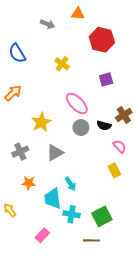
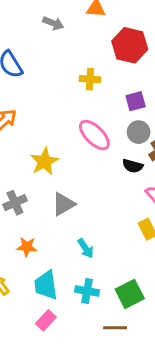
yellow cross: (62, 64) -> (90, 79), moved, turned -32
gray circle: (81, 128) -> (139, 132), moved
cyan trapezoid: (53, 199) -> (46, 285), moved

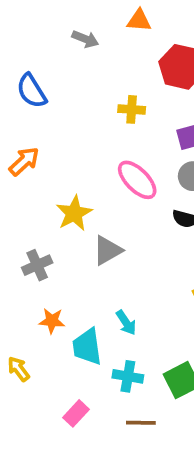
gray triangle: (64, 204) -> (108, 250), moved
cyan trapezoid: (46, 285) -> (87, 347), moved
brown line: (115, 328) -> (141, 423), moved

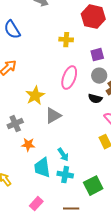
pink ellipse: (137, 180) -> (69, 78), turned 65
orange star: (52, 321) -> (28, 145), moved
cyan cross: (128, 376) -> (65, 175), moved

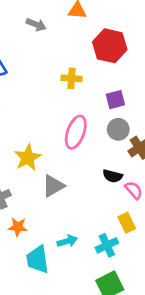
black semicircle: (95, 99) -> (113, 176), moved
cyan arrow: (63, 155) -> (67, 241), turned -72
cyan cross: (65, 175) -> (107, 245), moved, turned -35

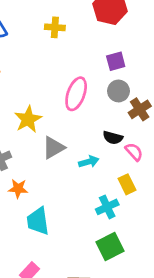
yellow cross: (72, 78) -> (55, 27), moved
cyan arrow: (67, 241) -> (89, 162), moved

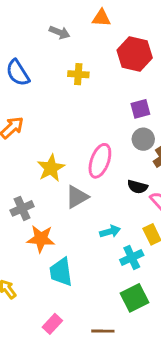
pink ellipse: (76, 94) -> (100, 161), moved
cyan arrow: (89, 162) -> (110, 231), moved
orange star: (18, 189) -> (41, 239), size x1.4

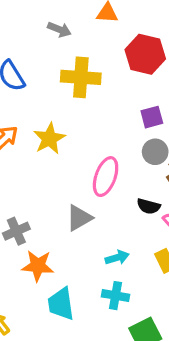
yellow cross: (78, 74) -> (81, 77), size x1.6
yellow star: (51, 168) -> (49, 139), moved
cyan cross: (132, 257) -> (115, 296), moved, turned 35

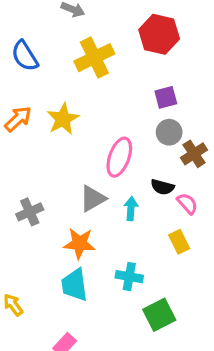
yellow cross: (81, 77) -> (94, 58), turned -30
cyan arrow: (117, 258) -> (131, 209), moved, turned -70
orange star: (38, 266) -> (79, 243), moved

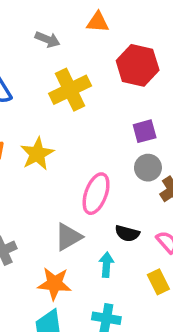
black semicircle: (162, 187) -> (127, 233), moved
cyan arrow: (131, 209) -> (106, 265), moved

